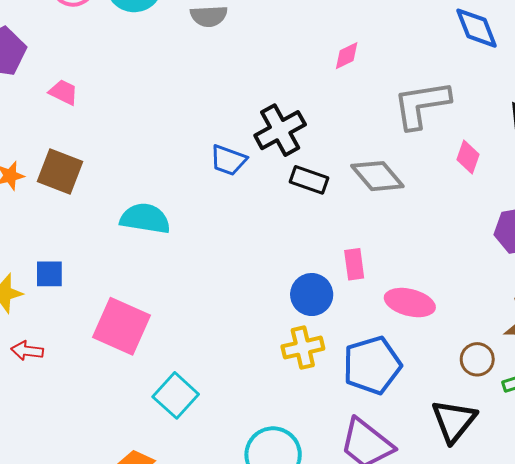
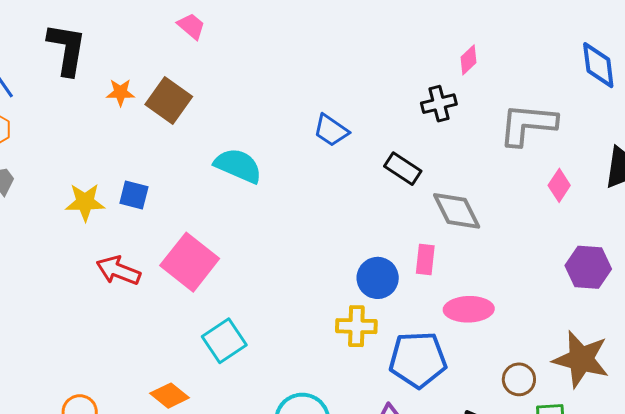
pink diamond: (347, 56) -> (468, 60), turned -32
black cross: (280, 130) -> (439, 104), moved, size x0.7
gray diamond: (377, 176) -> (457, 211), moved
pink ellipse: (410, 303) -> (469, 309), turned -30
red arrow: (27, 351) -> (118, 271), moved, size x1.4

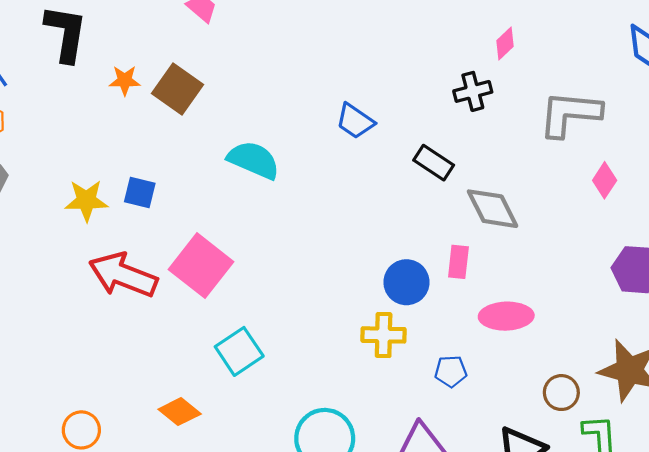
red arrow: (118, 271) -> (123, 275), size x1.4
blue pentagon: (418, 360) -> (451, 371), size x0.5

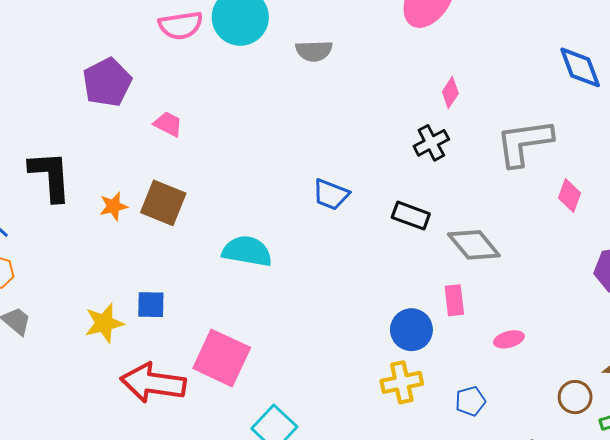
pink ellipse: (506, 316) -> (509, 339), size x0.6

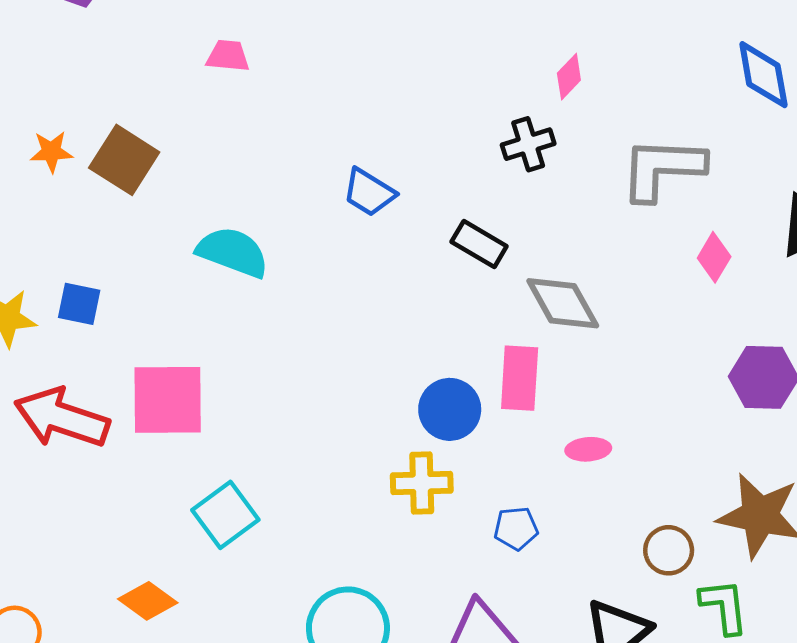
pink trapezoid: (168, 124) -> (228, 56), moved, turned -32
pink rectangle: (454, 300) -> (520, 378), size x1.4
pink square: (222, 358) -> (168, 400), turned -36

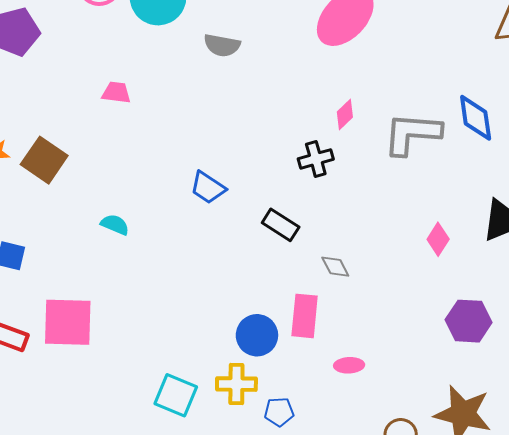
gray L-shape: (662, 169) -> (412, 134), moved
cyan semicircle: (233, 252) -> (115, 225), size x0.6
gray diamond: (563, 303) -> (335, 267), size x0.6
cyan square: (225, 515) -> (176, 395), moved, turned -33
blue pentagon: (516, 528) -> (279, 412), moved

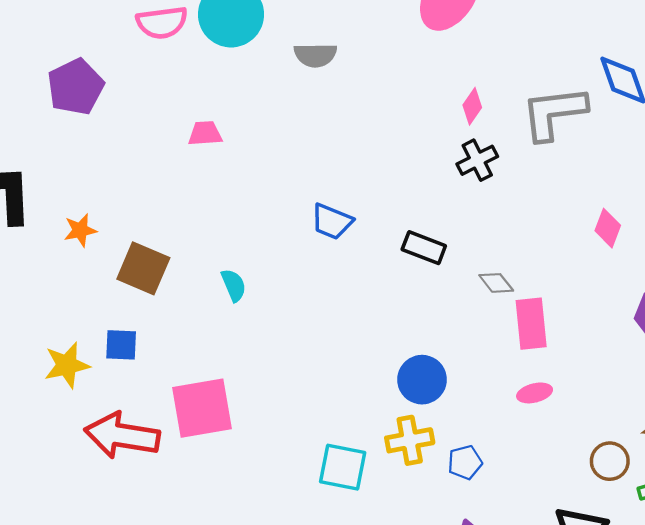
black cross: (316, 159) -> (477, 160), moved
brown square: (44, 160) -> (143, 268), moved
cyan semicircle: (115, 225) -> (234, 285), turned 56
pink rectangle: (305, 316) -> (531, 324), moved

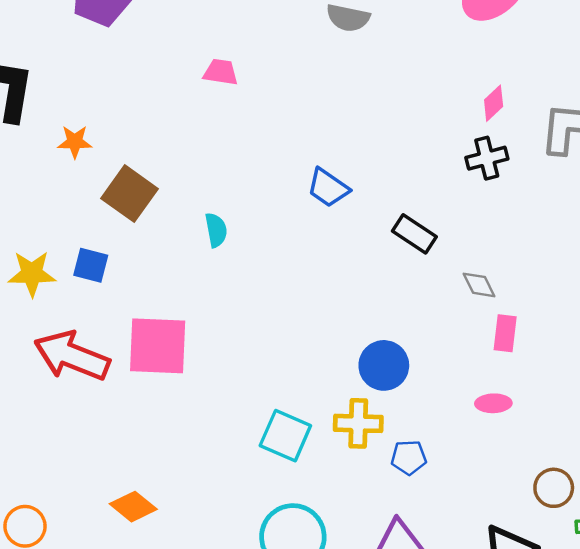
pink rectangle: (531, 324) -> (505, 333), size x0.7

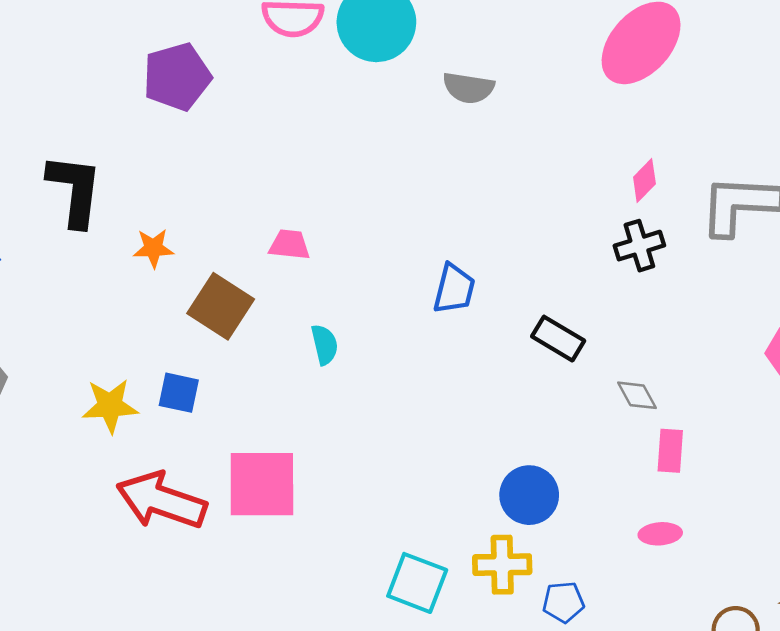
pink trapezoid: (221, 72) -> (290, 245), moved
blue trapezoid: (328, 188) -> (454, 289), turned -108

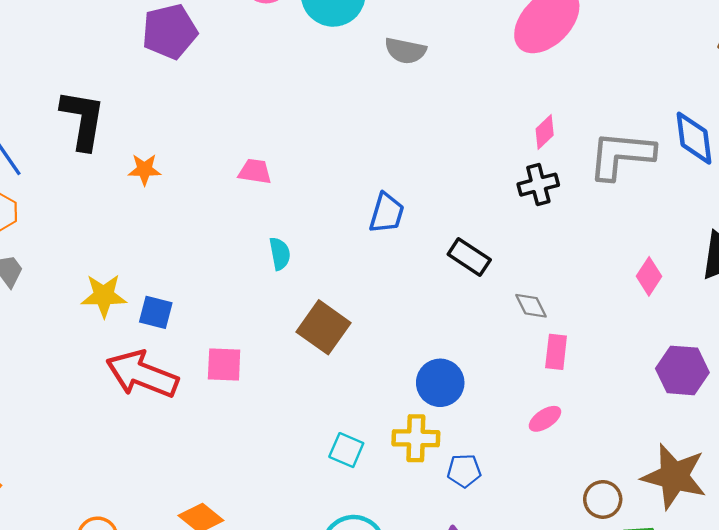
brown square: (221, 306) -> (323, 327), moved
blue square: (179, 393) -> (156, 312), moved
pink square: (262, 484) -> (224, 365), size x0.6
pink ellipse: (660, 534) -> (545, 419), turned -32
cyan square: (417, 583) -> (346, 450), size x0.7

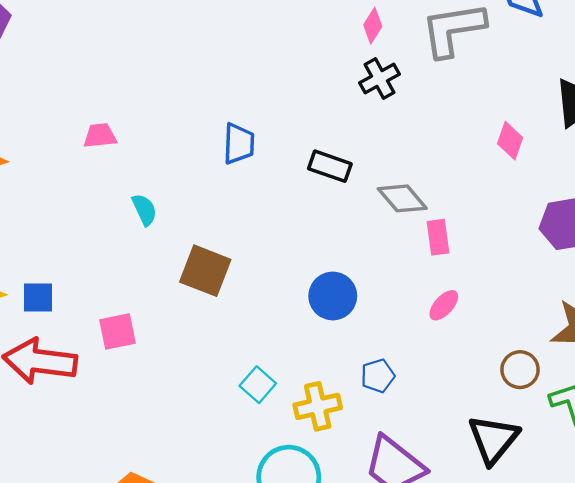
gray diamond: (531, 306) -> (402, 198), size x1.4
yellow cross: (416, 438) -> (318, 406), moved
cyan square: (346, 450) -> (258, 385), turned 32

